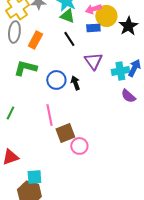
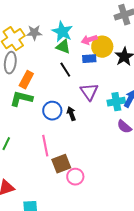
orange rectangle: (35, 40) -> (26, 80), moved

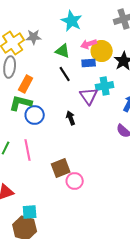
cyan star: (62, 32) -> (72, 21), moved
cyan cross: (116, 102) -> (105, 86), moved
blue circle: (52, 111) -> (35, 115), moved
pink line: (45, 146) -> (28, 150), moved

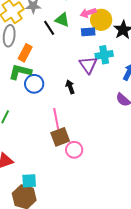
black line: (65, 74) -> (49, 28), moved
pink line: (28, 150) -> (56, 119), moved

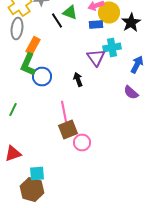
green L-shape: (20, 72) -> (28, 64), turned -80

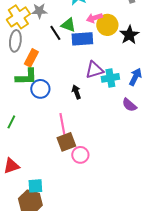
blue rectangle: (96, 24) -> (82, 39), moved, size x1.5
cyan cross: (112, 48) -> (110, 78), moved
purple triangle: (96, 58) -> (94, 70), turned 48
green L-shape: (28, 64) -> (26, 77), turned -115

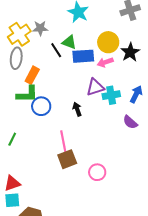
pink arrow: (94, 18) -> (105, 62), moved
pink circle: (80, 155) -> (97, 172), moved
cyan square: (35, 186) -> (12, 200), moved

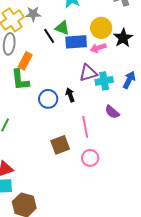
green L-shape: (27, 94) -> (20, 80), turned 85
blue circle: (41, 106) -> (48, 99), moved
purple semicircle: (130, 122) -> (112, 112), moved
pink line: (63, 141) -> (85, 127), moved

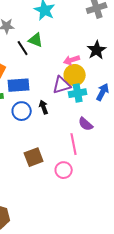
yellow circle: (101, 28) -> (75, 75), moved
blue rectangle: (76, 42) -> (19, 85), moved
pink line: (85, 127) -> (74, 144), moved

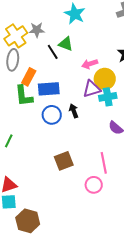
pink arrow: (72, 60) -> (90, 64), moved
pink line: (74, 144) -> (104, 163), moved
pink circle: (64, 170) -> (94, 185), moved

